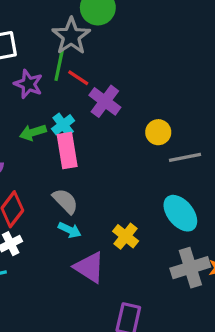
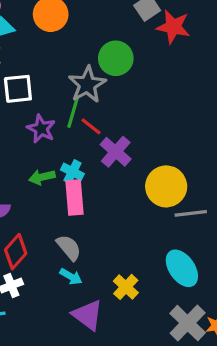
cyan cross: (63, 125) -> (72, 172), turned -30
yellow circle: (158, 132) -> (166, 186), size x1.6
gray cross: (190, 268) -> (188, 323), turned -33

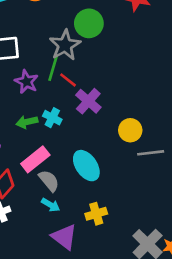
yellow circle: (166, 186) -> (130, 130), size x0.7
pink rectangle: (74, 198) -> (35, 159), moved, turned 56
cyan ellipse: (182, 268) -> (86, 166), moved
yellow cross: (126, 287) -> (96, 214), turned 30

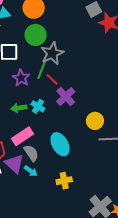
green circle: (89, 23) -> (36, 35), moved
purple triangle: (64, 237) -> (14, 164), moved

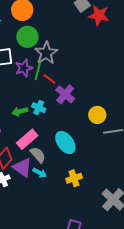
purple star: (21, 78) -> (24, 68), moved, turned 30

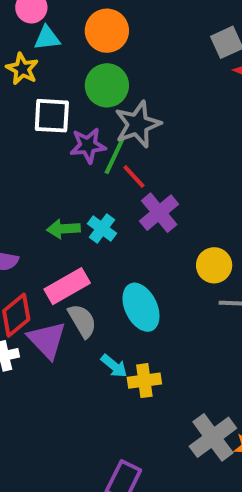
cyan arrow: (40, 173) -> (114, 366), moved

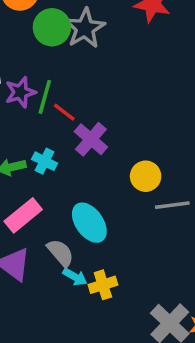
green circle: (107, 85) -> (52, 27), moved
gray star: (138, 124) -> (85, 28), moved
gray semicircle: (82, 321) -> (61, 253), moved

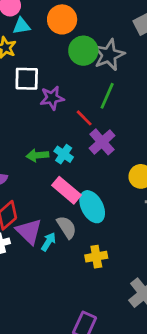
green line: (45, 97) -> (107, 96), moved
pink rectangle: (23, 215) -> (67, 190), moved, turned 72
cyan arrow: (75, 277) -> (48, 242), moved, turned -96

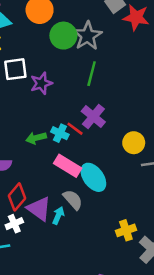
red line: (84, 118) -> (75, 129), moved
yellow cross: (96, 257) -> (126, 230), moved

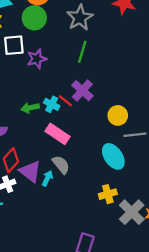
green circle: (63, 36) -> (34, 18), moved
cyan ellipse: (93, 177) -> (113, 156), moved

